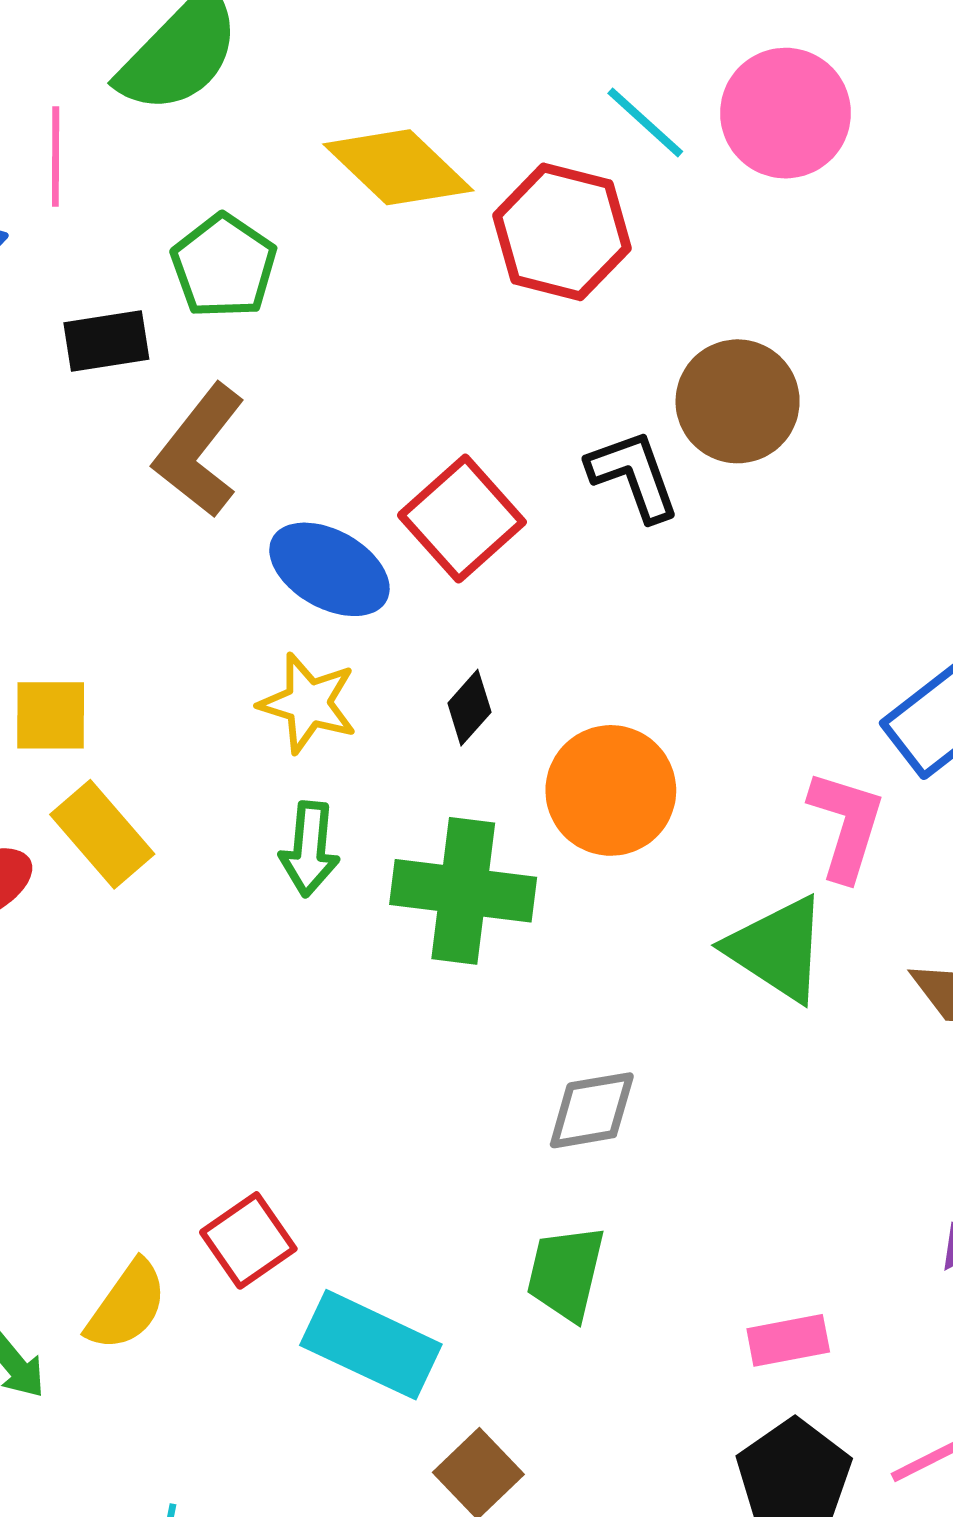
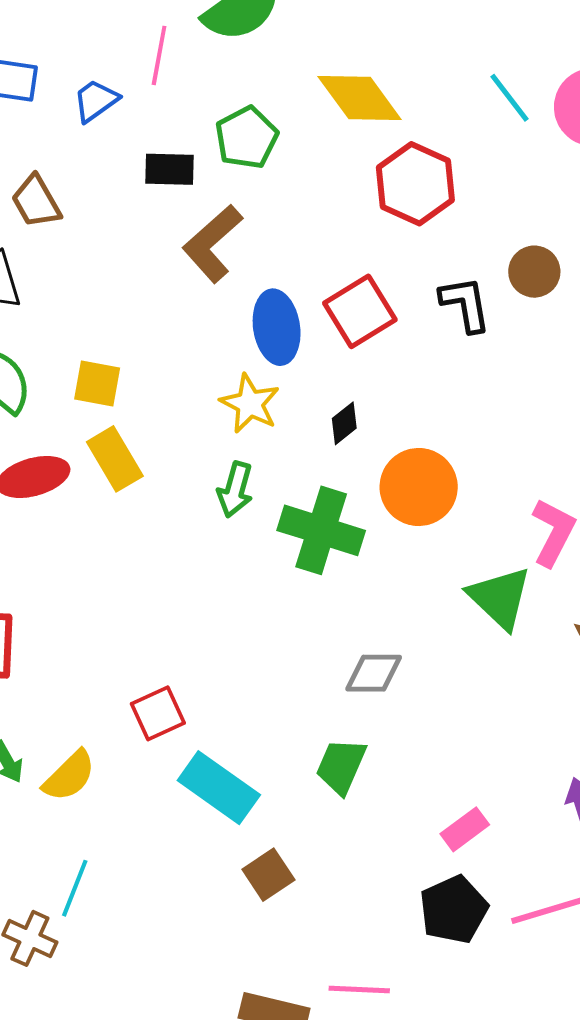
red hexagon: (562, 232) -> (415, 184), moved
brown circle: (738, 401) -> (534, 272), size x0.7
blue ellipse: (329, 569) -> (277, 327), turned 42
yellow semicircle: (127, 1306) -> (69, 776), moved
pink rectangle: (788, 1340) -> (465, 829), turned -36

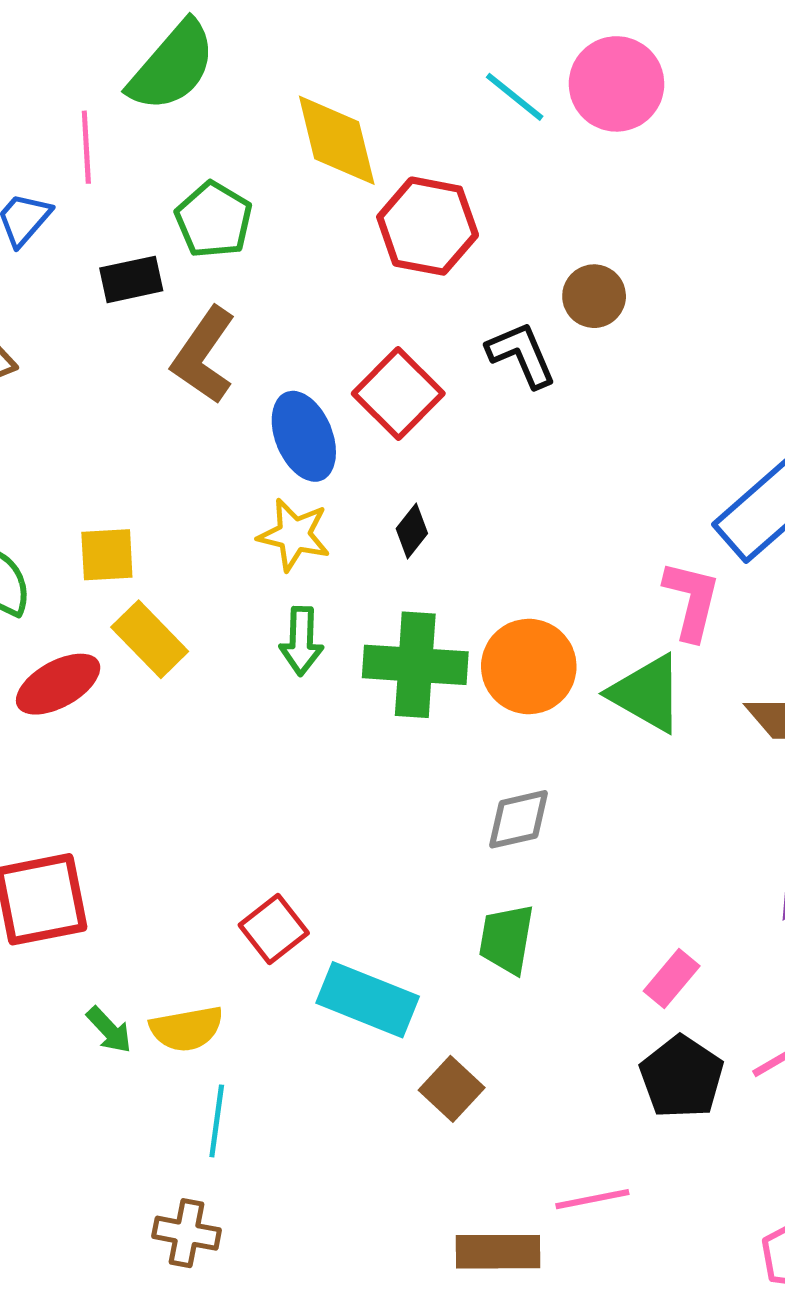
yellow diamond: (360, 98) -> (337, 140), turned 36
orange circle: (419, 487) -> (529, 666), moved
yellow semicircle: (69, 776) -> (187, 1029), turned 48
cyan line: (75, 888) -> (217, 1121), moved

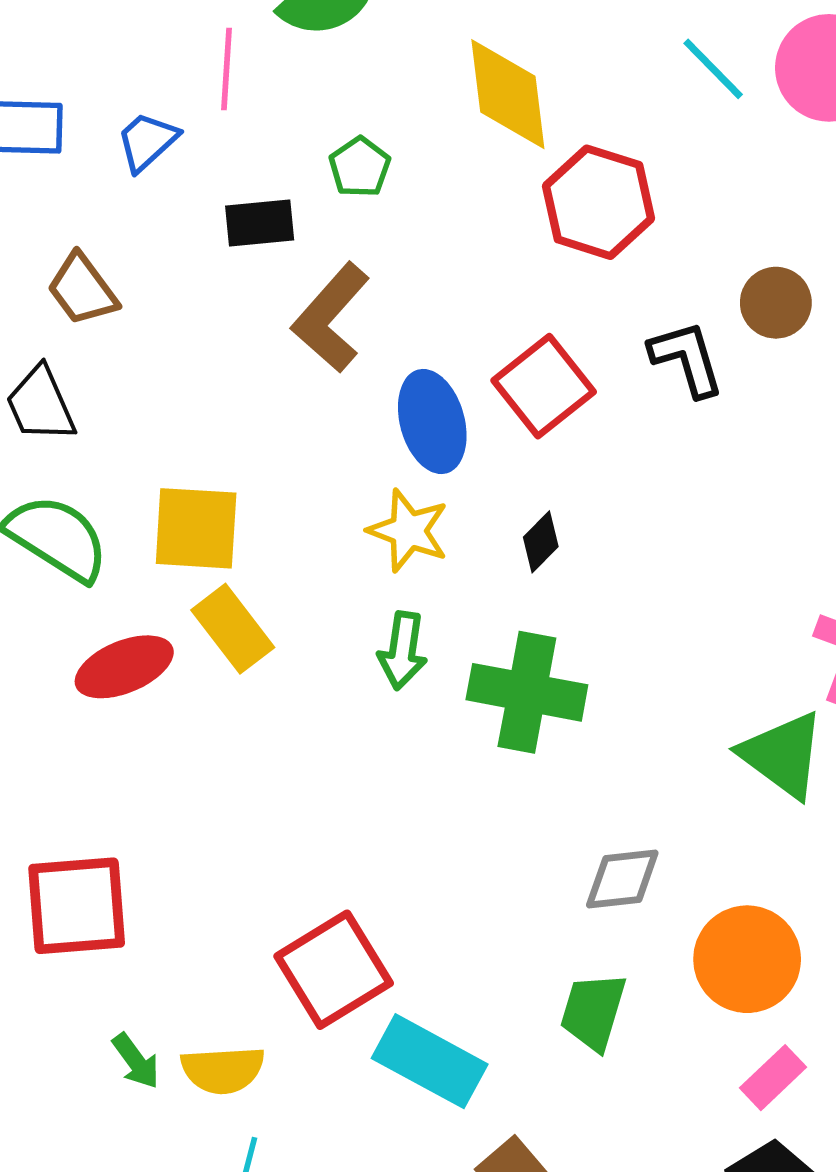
green pentagon: (214, 220) -> (360, 167), size x0.7
yellow square: (107, 555) -> (196, 528), size x1.4
orange circle: (529, 666) -> (747, 959), moved
red square: (274, 929) -> (334, 970), size x1.5

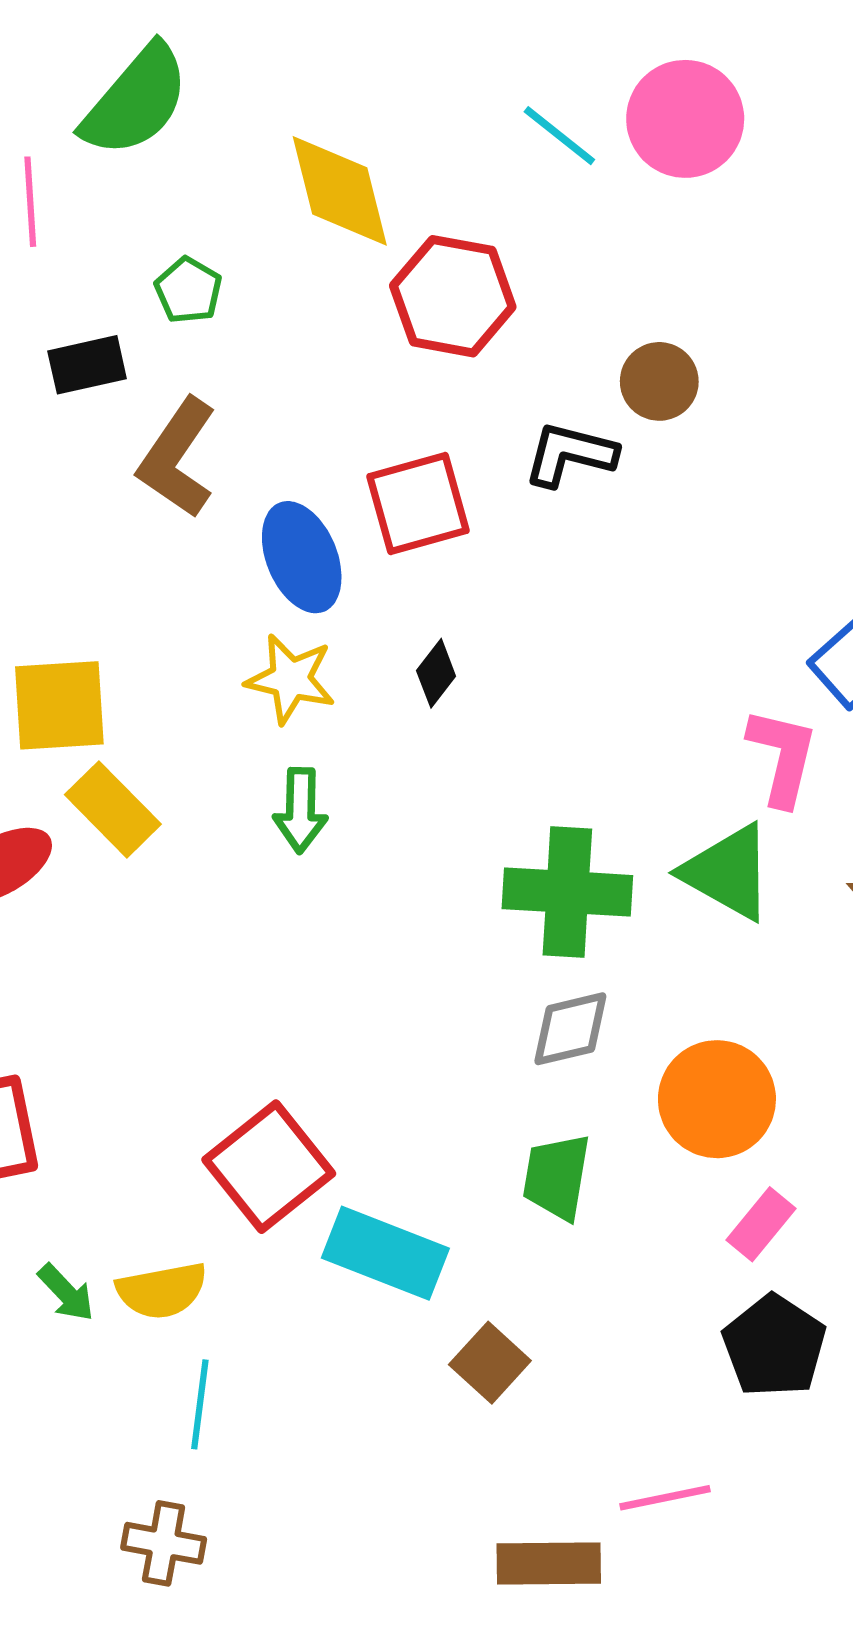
black L-shape: (687, 359) -> (570, 454), turned -52
red square: (544, 386) -> (418, 504), turned 30
green cross: (527, 692) -> (567, 892), moved

